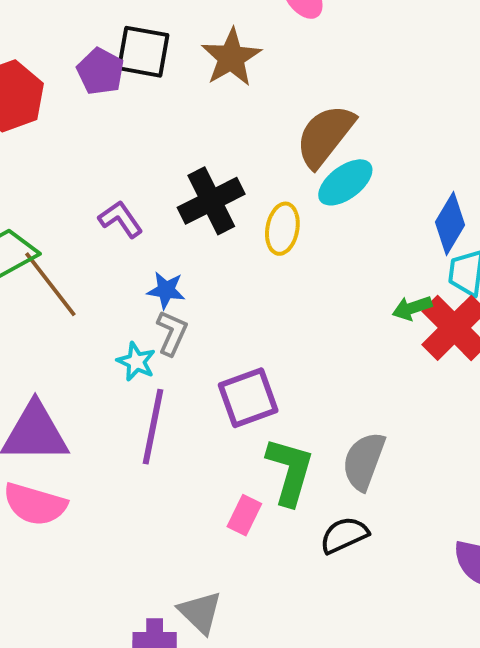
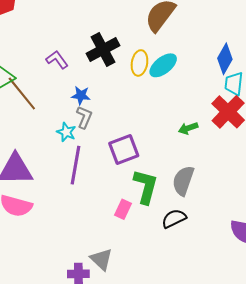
cyan ellipse: (345, 182) -> (163, 65), moved
green arrow: (412, 308) -> (188, 128), moved

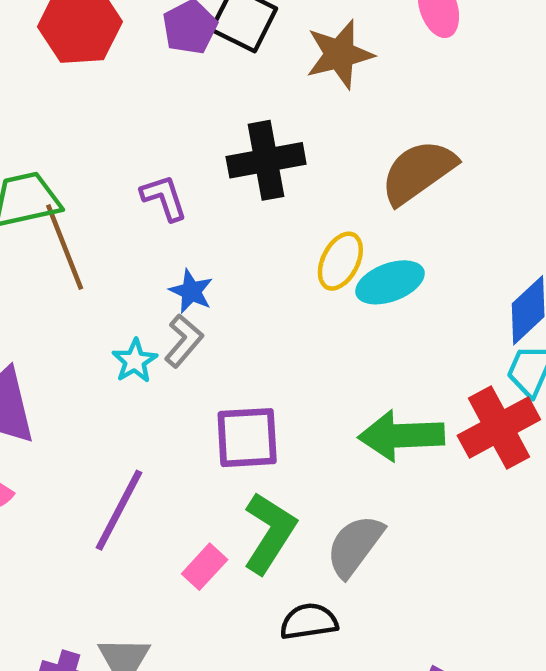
black cross: (103, 49) -> (266, 160), moved
green arrow: (188, 128) -> (401, 436), size x1.8
purple line: (76, 165) -> (119, 510), moved

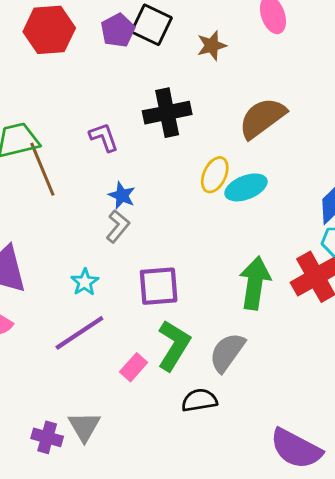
brown star: (340, 54) -> (212, 46), size x0.7
cyan star: (135, 361) -> (85, 282), moved
green arrow: (401, 436) -> (255, 283), turned 102
purple line: (119, 510) -> (79, 333), turned 30

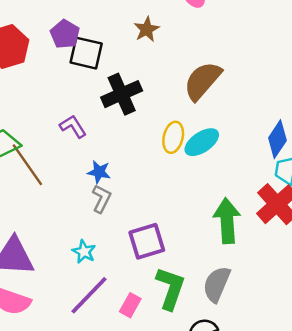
black square: (152, 25) -> (86, 53), moved
pink rectangle: (134, 367) -> (130, 305), moved

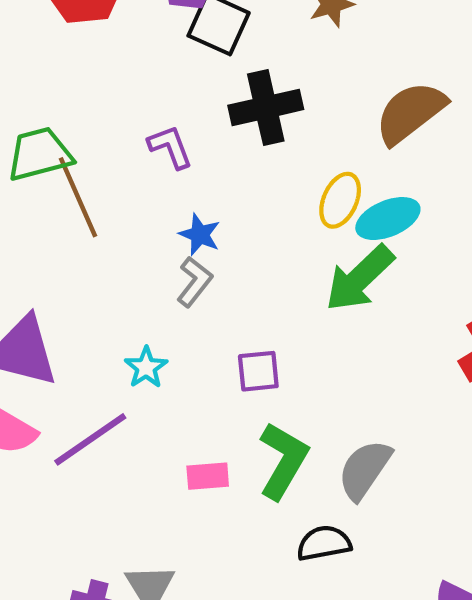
green arrow: (227, 221) -> (360, 278), moved, turned -141
purple square: (147, 241) -> (258, 371), size x0.7
purple line: (89, 295) -> (90, 439), moved
pink rectangle: (130, 305) -> (208, 476), turned 45

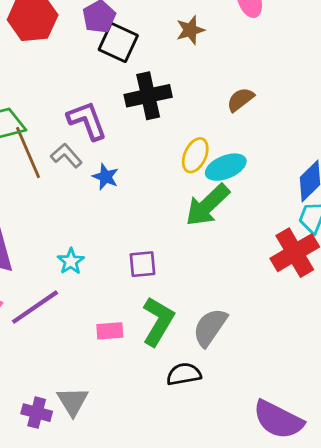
brown semicircle: (410, 113) -> (240, 100), size x0.6
purple L-shape: (170, 147) -> (87, 121), size x1.4
gray L-shape: (194, 282) -> (66, 156), moved, turned -80

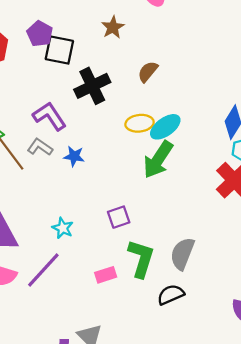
brown semicircle: (240, 100) -> (148, 72), moved
yellow ellipse: (195, 155) -> (140, 123), turned 72

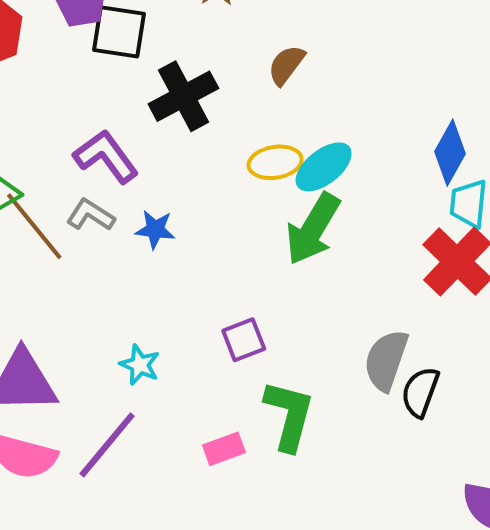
gray semicircle: (182, 254) -> (386, 360), moved
black semicircle: (171, 295) -> (420, 392), moved, turned -44

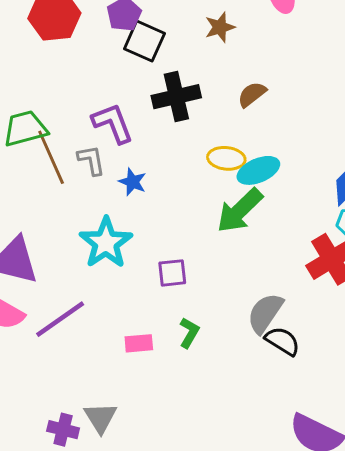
gray L-shape: (91, 215) -> (91, 160), turned 32
cyan star: (140, 365) -> (106, 243), moved, size x1.8
black semicircle: (420, 392) -> (282, 341), turned 87
green L-shape: (289, 415) -> (189, 333), size x0.6

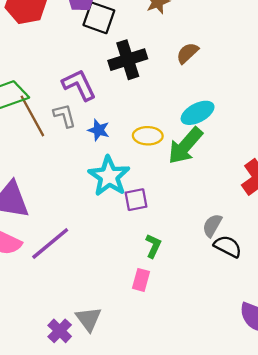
yellow ellipse: (226, 158) -> (148, 136), moved
cyan star: (106, 243) -> (109, 176), moved
gray semicircle: (265, 313) -> (212, 225), size x0.7
pink rectangle: (139, 343) -> (141, 280), moved, turned -65
purple cross: (63, 430) -> (60, 331), turned 35

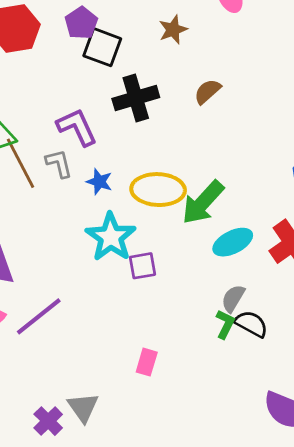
cyan ellipse: (198, 113) -> (233, 242), moved
yellow ellipse: (148, 136) -> (158, 190), size x1.5
green L-shape: (153, 246) -> (225, 324), moved

